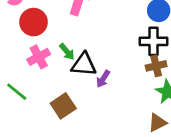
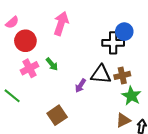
black cross: (153, 41) -> (113, 43), moved
black triangle: (84, 65) -> (101, 74), moved
brown square: (63, 106) -> (57, 115), moved

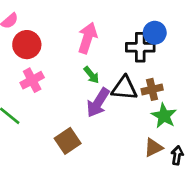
pink arrow: (61, 23) -> (87, 38), moved
green arrow: (52, 64) -> (91, 75), moved
purple arrow: (80, 86) -> (98, 103), size x1.6

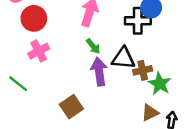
brown cross: (152, 89) -> (143, 70), moved
purple arrow: (98, 103) -> (99, 72), turned 140

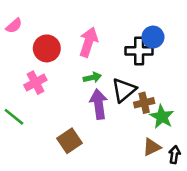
red circle: (34, 18) -> (47, 48), moved
green arrow: (93, 46) -> (92, 77), turned -63
black triangle: (123, 58) -> (124, 90), turned -45

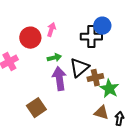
pink arrow: (89, 42) -> (51, 30), size x0.6
red circle: (47, 48) -> (30, 38), moved
brown triangle: (152, 147) -> (101, 113), turned 42

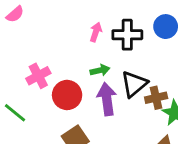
black cross: (91, 37) -> (127, 35), moved
red circle: (30, 38) -> (67, 95), moved

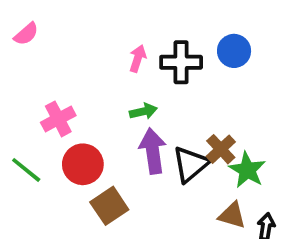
black triangle: (134, 84) -> (191, 164), moved
red circle: (67, 95) -> (83, 164), moved
brown cross: (156, 98) -> (221, 149), turned -30

